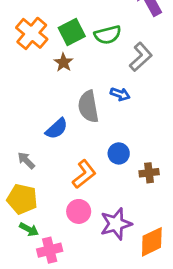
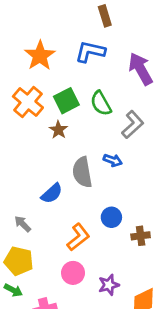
green semicircle: (108, 35) -> (101, 103), turned 75
purple star: (116, 224) -> (109, 285), size x0.7
green arrow: (29, 229) -> (13, 290), moved

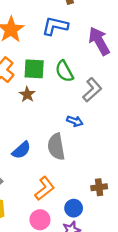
green square: (66, 101) -> (34, 69), turned 30
gray semicircle: (82, 172) -> (56, 147), moved
blue circle: (111, 217) -> (74, 208), moved

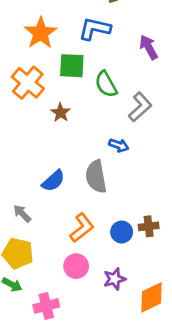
purple arrow: (99, 41) -> (149, 47), size x0.7
green square: (34, 69) -> (72, 66), moved
blue circle: (74, 208) -> (122, 232), moved

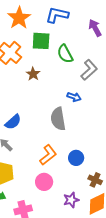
blue semicircle: (53, 181) -> (13, 122), moved
brown cross: (149, 226) -> (95, 180), moved, turned 32
purple star: (115, 279) -> (71, 200), moved

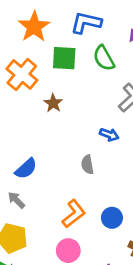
green semicircle: (65, 54) -> (104, 58), moved
gray semicircle: (58, 119) -> (87, 165), size x0.6

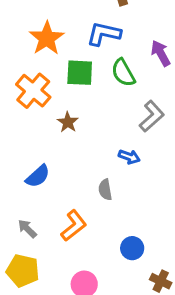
blue semicircle: (26, 169) -> (38, 176), moved
orange L-shape: (74, 214) -> (74, 226), moved

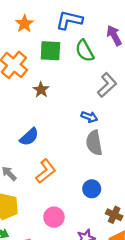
orange star: (47, 38) -> (24, 24), size x0.7
blue semicircle: (38, 176) -> (29, 137), moved
gray semicircle: (105, 190) -> (94, 143), moved, size x1.5

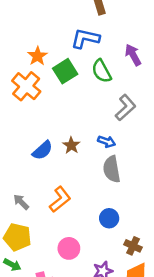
orange star: (24, 24) -> (37, 56), moved
green square: (50, 51) -> (65, 71), turned -35
brown star: (41, 90) -> (71, 145), moved
blue semicircle: (29, 137) -> (42, 150), moved

